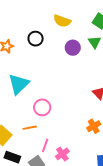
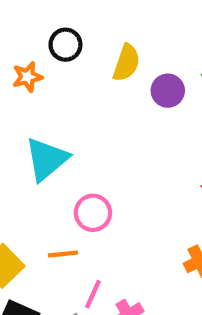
yellow semicircle: (62, 21) -> (126, 63), moved, turned -96
black circle: (36, 39) -> (65, 45), moved

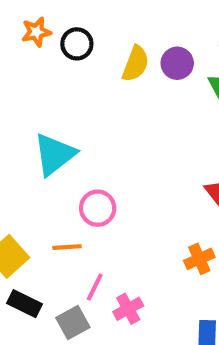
orange star: (27, 77) -> (36, 32), moved
purple circle: (168, 91) -> (177, 63), moved

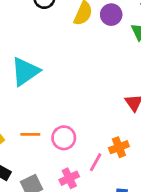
pink circle: (98, 208) -> (64, 138), moved
pink line: (95, 287) -> (96, 162), moved

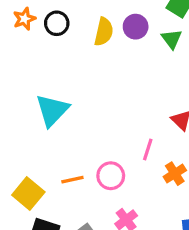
pink line: (96, 162) -> (148, 149), moved

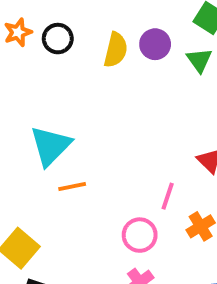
pink circle: (111, 176) -> (140, 235), moved
orange line: (72, 180) -> (72, 186), moved

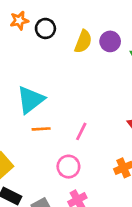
pink line: (168, 196) -> (81, 131), moved
pink circle: (140, 235) -> (68, 167), moved

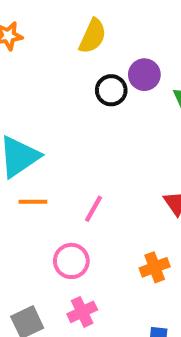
black circle: (45, 28) -> (111, 90), moved
yellow semicircle: (83, 42) -> (93, 36), moved

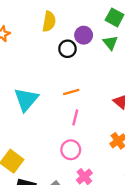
orange line: (33, 202) -> (71, 92), moved

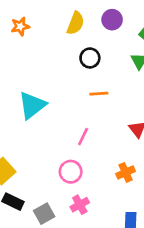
purple circle: (84, 35) -> (112, 20), moved
orange line: (71, 92) -> (99, 94), moved

